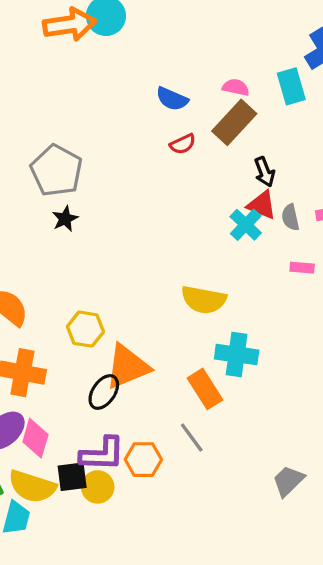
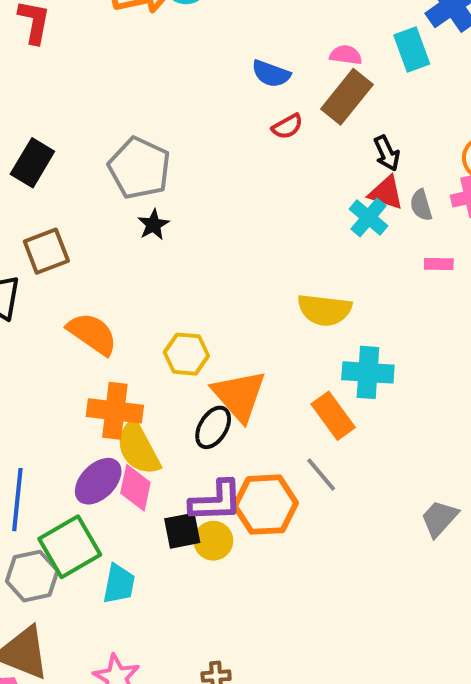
orange triangle: (127, 367) -> (239, 395), turned -45
orange hexagon: (143, 460) -> (265, 505), size x1.4
yellow semicircle: (32, 486) -> (138, 448), moved, turned 48

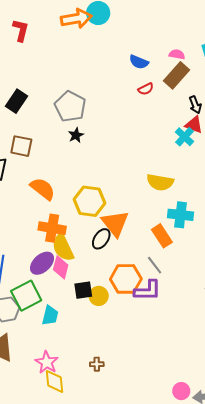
brown square: (46, 251) -> (21, 146), turned 30
yellow hexagon: (186, 354) -> (89, 201), size x1.4
purple L-shape: (216, 501) -> (148, 291), moved

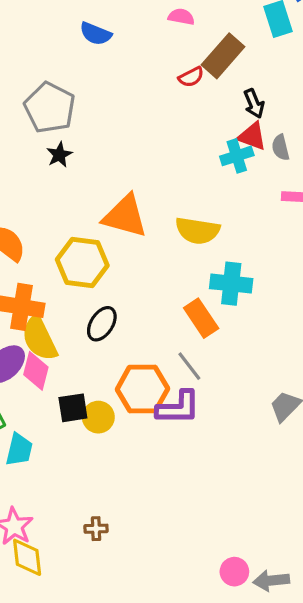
pink semicircle: (177, 54) -> (181, 17), moved
blue semicircle: (139, 62) -> (96, 34), moved
red semicircle: (146, 89) -> (191, 77), moved
cyan cross: (185, 137) -> (237, 156), turned 30
orange triangle: (115, 223) -> (125, 216), moved, turned -36

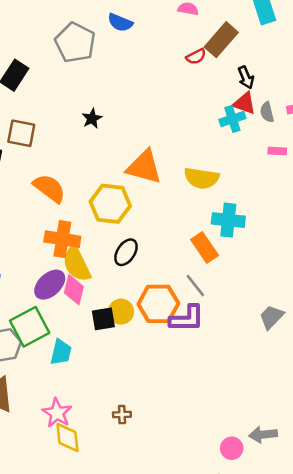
gray pentagon: (50, 108) -> (75, 43), moved
yellow circle: (98, 417) -> (121, 312), moved
gray arrow: (271, 581) -> (263, 435), moved

